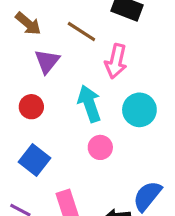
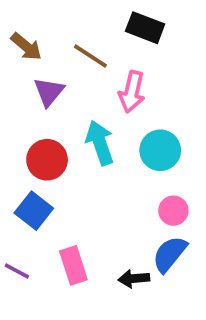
red circle: (31, 107) -> (47, 160), moved, size x1.4
pink circle: (100, 147) -> (173, 211), moved

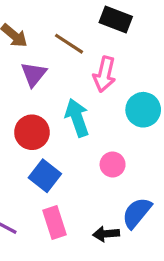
cyan circle: (160, 150) -> (143, 110), moved
blue square: (34, 211) -> (45, 176), moved
pink circle: (173, 211) -> (113, 165), moved

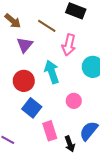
pink rectangle: (55, 223) -> (50, 131), moved
black arrow: (106, 234) -> (70, 144), turned -105

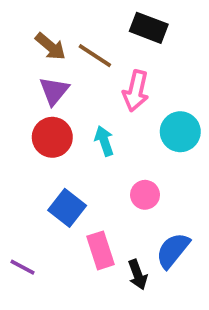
brown arrow: (13, 21) -> (50, 46), moved
cyan arrow: (52, 72) -> (104, 141), size x0.7
red circle: (24, 81) -> (52, 137), moved

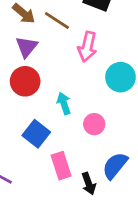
cyan arrow: (104, 141) -> (64, 103), moved

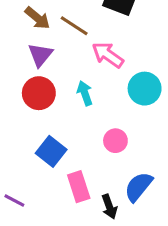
pink arrow: (87, 47) -> (108, 55), turned 112
cyan arrow: (64, 103) -> (85, 93), moved

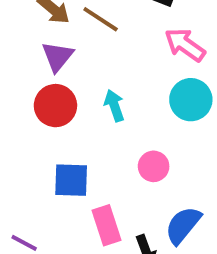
pink arrow: (108, 55) -> (185, 45), moved
blue square: (51, 151) -> (71, 180), turned -36

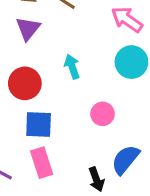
red circle: (55, 106) -> (25, 83), moved
pink rectangle: (106, 225) -> (42, 163), moved

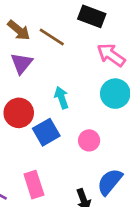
blue square: (39, 125) -> (46, 132), moved, turned -32

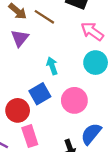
red circle: (19, 113) -> (18, 110), moved
pink circle: (89, 140) -> (74, 100), size x1.5

